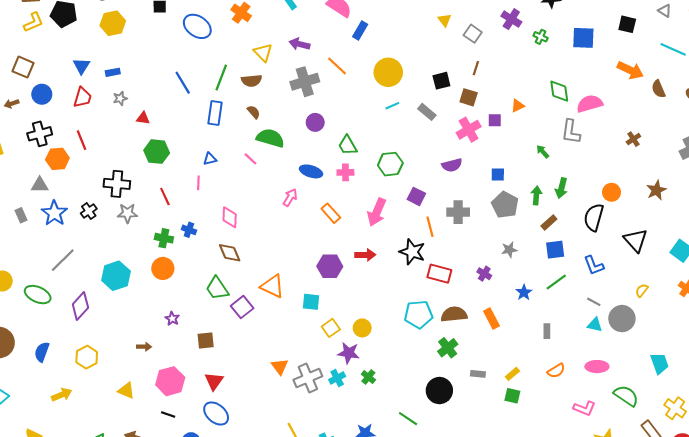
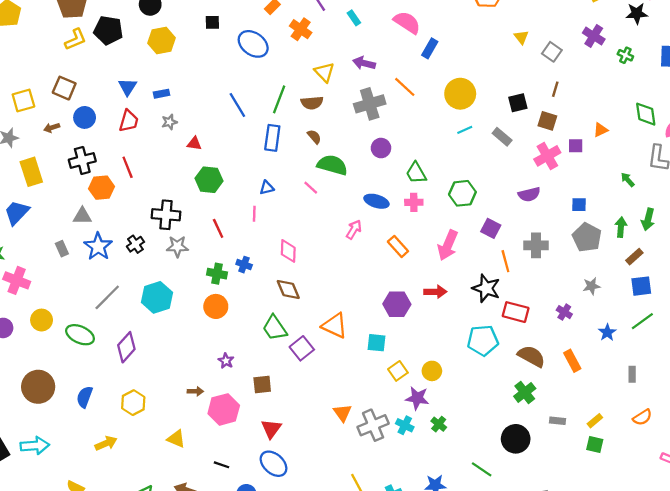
cyan hexagon: (116, 276) -> (157, 297), moved
cyan pentagon: (418, 314) -> (483, 340), moved
brown semicircle: (454, 314) -> (531, 356), turned 35
cyan cross: (337, 378) -> (405, 425), turned -35
pink hexagon: (170, 381) -> (224, 409), moved

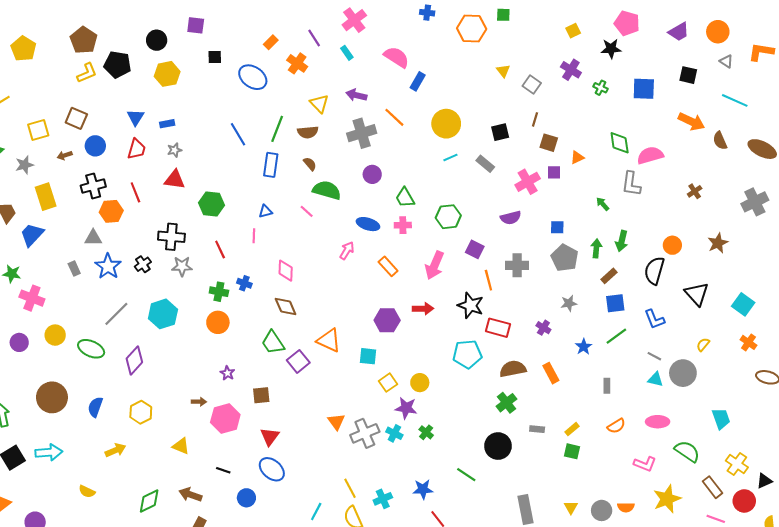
brown square: (547, 121) -> (549, 143), moved
red triangle: (194, 143) -> (175, 180), moved, size x1.5
brown semicircle: (531, 356) -> (513, 369), turned -40

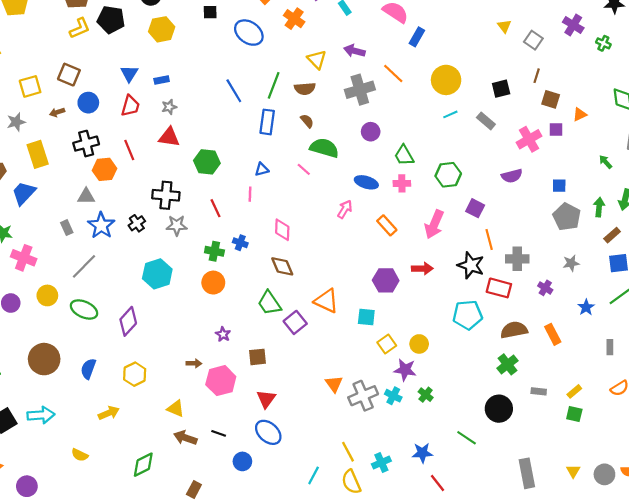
gray cross: (517, 265) -> (517, 259), moved
gray line: (116, 314) -> (84, 266), moved
brown arrow: (190, 495) -> (185, 438), moved

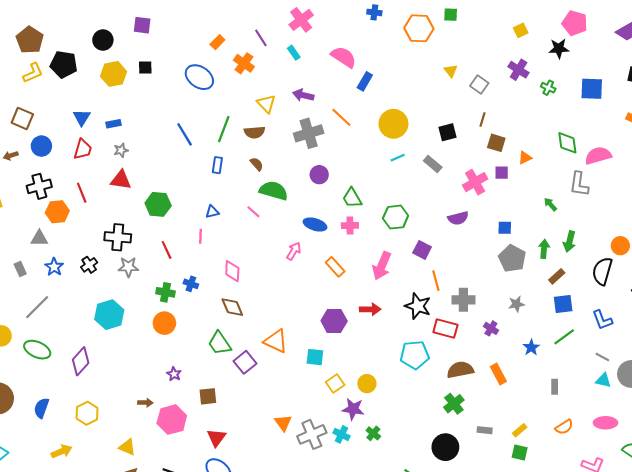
black square: (210, 12) -> (145, 68), moved
blue rectangle: (267, 122) -> (217, 165), size x0.7
blue star: (101, 225) -> (54, 267), size x0.7

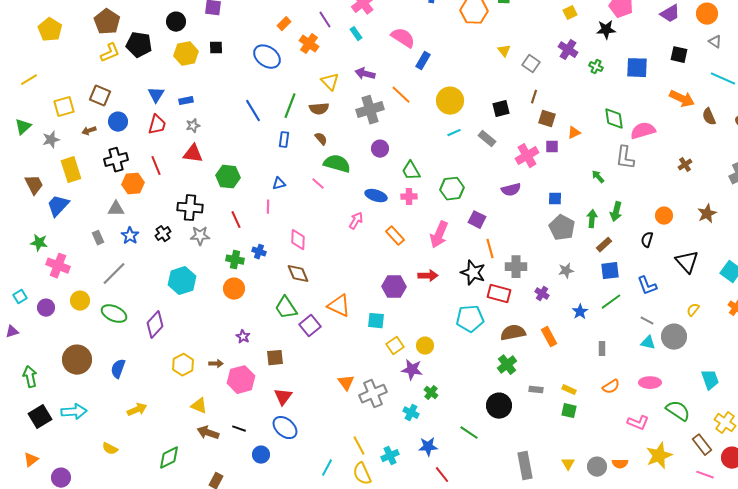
black semicircle: (602, 271) -> (647, 240), size x0.6
yellow hexagon: (87, 413) -> (183, 365), moved
yellow rectangle: (520, 430) -> (569, 390), turned 64
cyan cross: (341, 434) -> (411, 413), moved

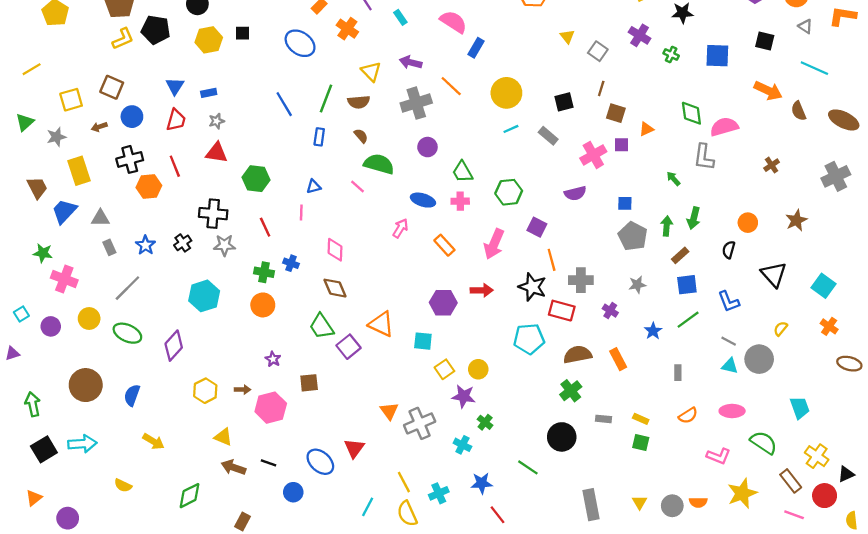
gray triangle: (116, 209) -> (100, 218), moved
red triangle: (283, 397) -> (354, 448), moved
yellow arrow: (137, 410) -> (153, 441), turned 54

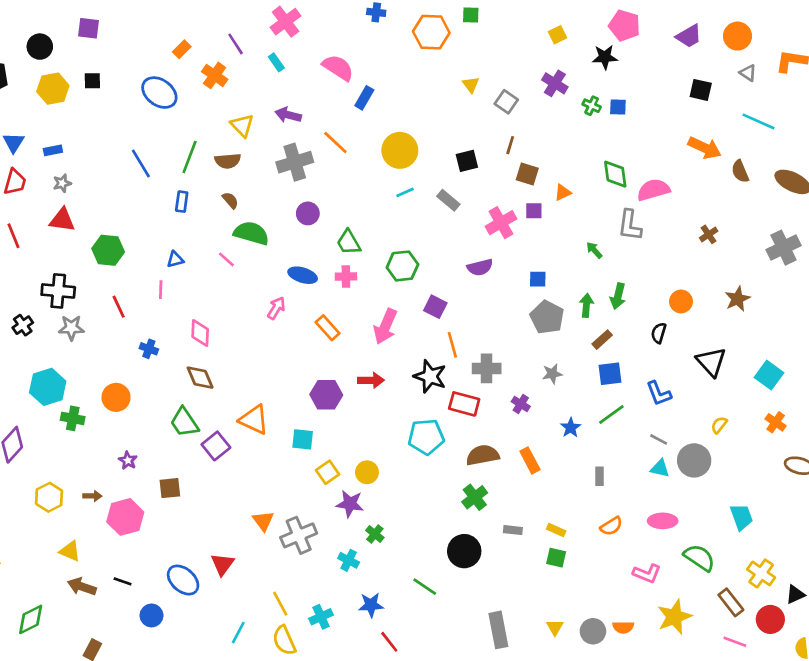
blue square: (717, 56) -> (618, 107), moved, size x0.6
green cross: (264, 272) -> (73, 418), moved

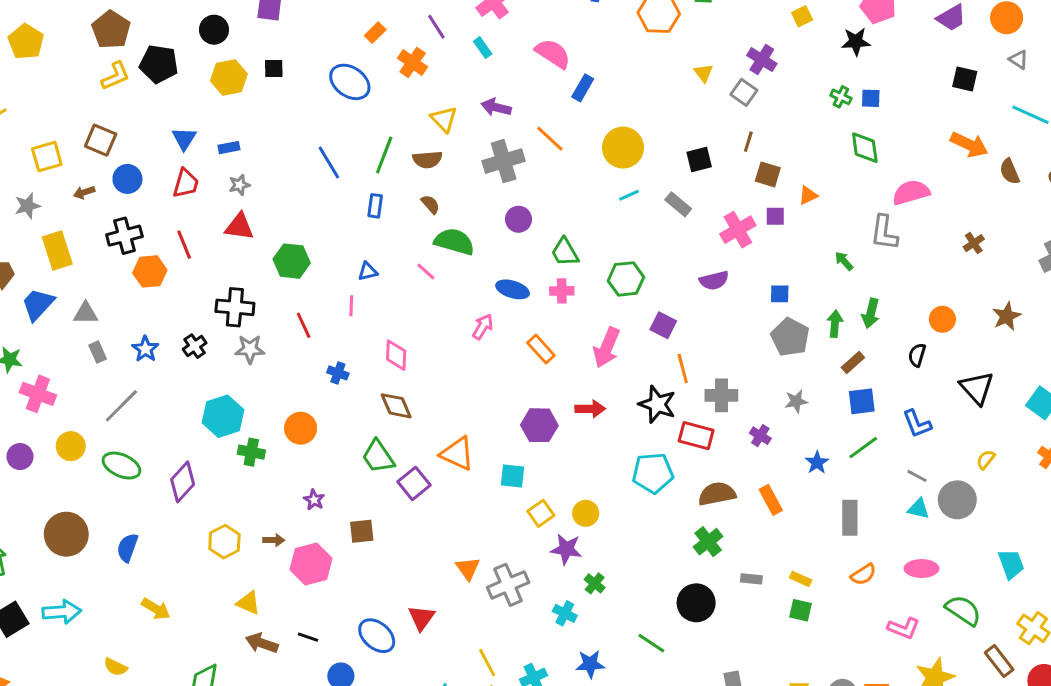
purple cross: (555, 83) -> (762, 60), moved
green diamond: (615, 174) -> (865, 148), moved
gray rectangle: (600, 476) -> (850, 518), size x1.6

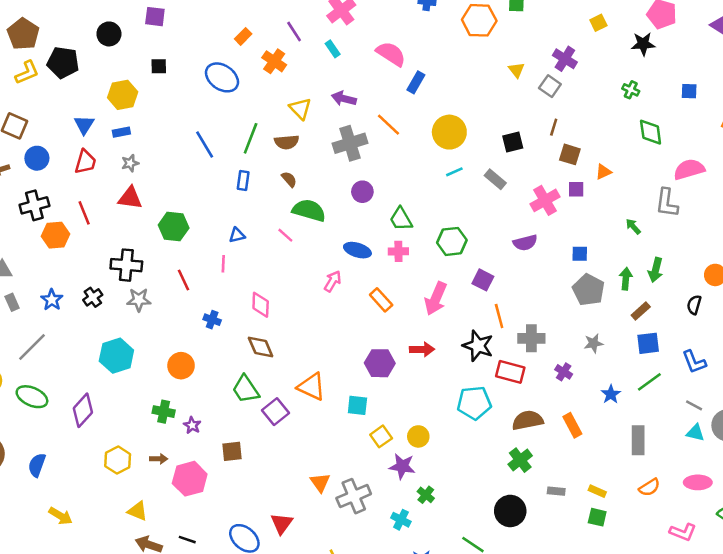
yellow hexagon: (229, 77) -> (123, 95), moved
blue square: (871, 98) -> (689, 91), moved
green cross: (251, 452) -> (164, 412), moved

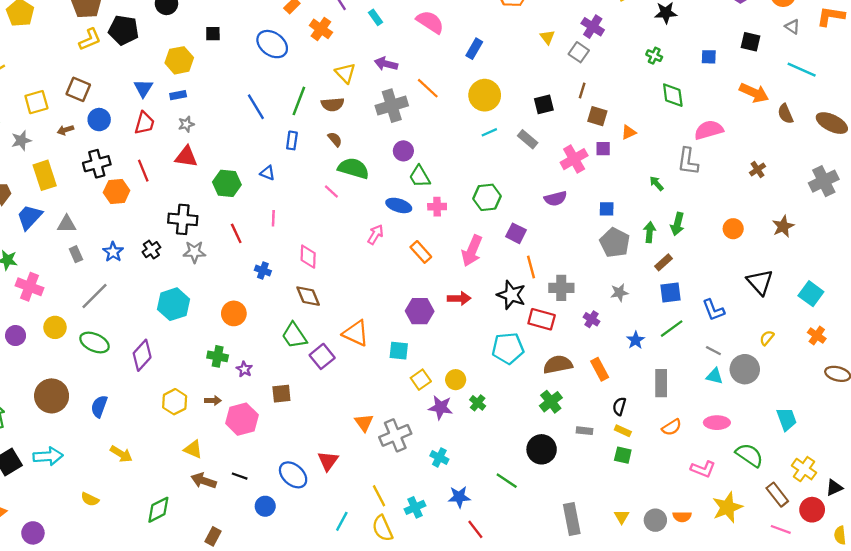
blue rectangle: (416, 82) -> (474, 49), moved
green trapezoid: (401, 219) -> (420, 176), moved
blue triangle: (237, 235) -> (268, 173), moved, turned 35
black semicircle: (694, 305) -> (619, 406), moved
green cross: (426, 495) -> (478, 403), moved

